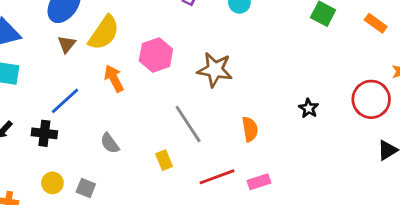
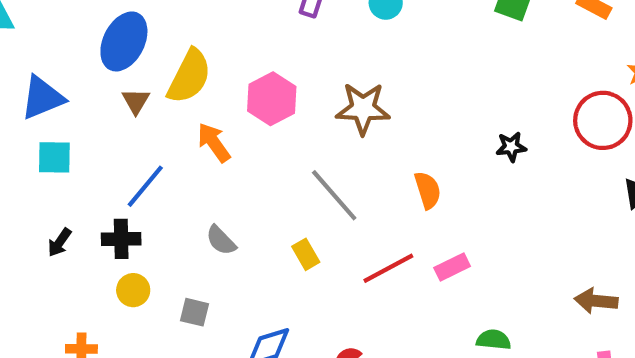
black star: (309, 108) -> (511, 147), turned -30
yellow circle: (52, 183) -> (133, 290), moved

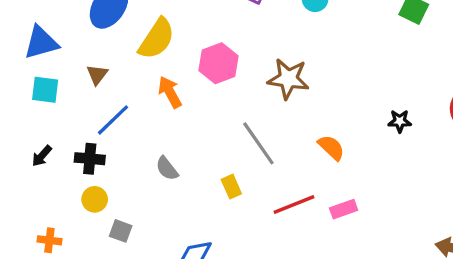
brown triangle: (136, 101) -> (97, 75), moved
orange semicircle: (428, 190) -> (331, 148), turned -36
gray square: (194, 312) -> (121, 231), moved

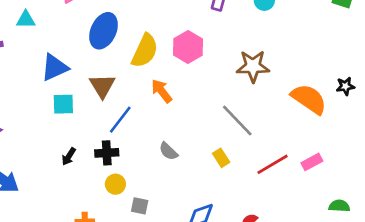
pink hexagon: (219, 63) -> (188, 47), moved
brown triangle: (97, 75) -> (102, 86), size x1.5
orange semicircle: (331, 148) -> (309, 99), moved, size x1.6

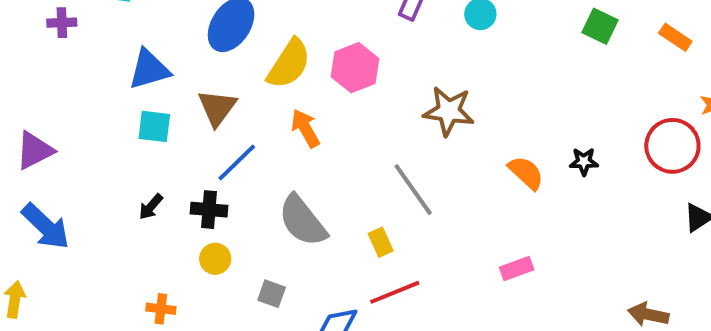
orange semicircle: (309, 99) -> (526, 173), size x0.7
gray semicircle: (168, 151) -> (302, 221), size x1.8
red line: (273, 164) -> (395, 292), moved
gray square: (140, 206) -> (272, 294), moved

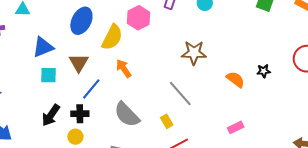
pink hexagon: (355, 68) -> (139, 18), moved
black arrow: (151, 207) -> (51, 115), size x1.6
yellow circle: (215, 259) -> (75, 137), moved

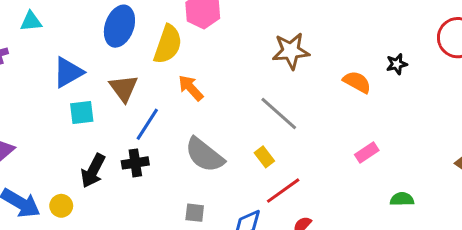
yellow circle: (75, 137) -> (61, 206), moved

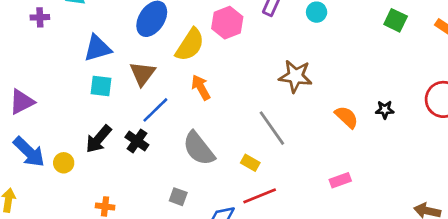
yellow rectangle: (264, 157) -> (250, 163), turned -36
black cross: (135, 163) -> (137, 141), turned 30

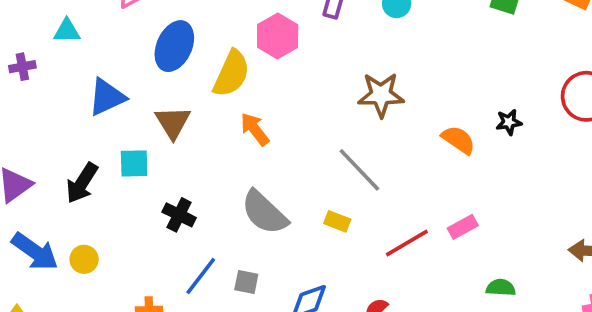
cyan square: (101, 86) -> (134, 163), moved
blue line: (155, 110) -> (201, 276), moved
black arrow: (99, 139) -> (82, 183), moved
red line: (260, 196) -> (407, 243), moved

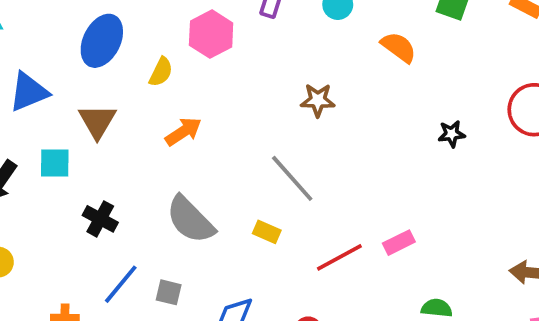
yellow semicircle: (231, 74) -> (161, 72), size x0.6
brown star: (381, 95) -> (318, 100), size x0.7
orange arrow: (255, 129) -> (183, 132), turned 92
orange semicircle: (458, 140) -> (399, 47), moved

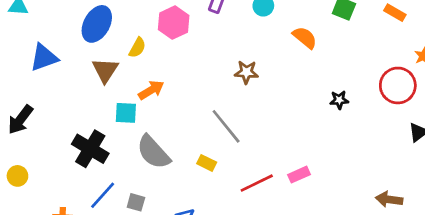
brown triangle: (97, 121) -> (105, 70), moved
cyan square: (55, 163) -> (126, 113), moved
black cross: (100, 219) -> (90, 149), size x1.5

